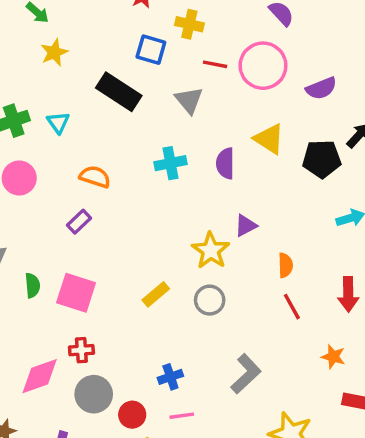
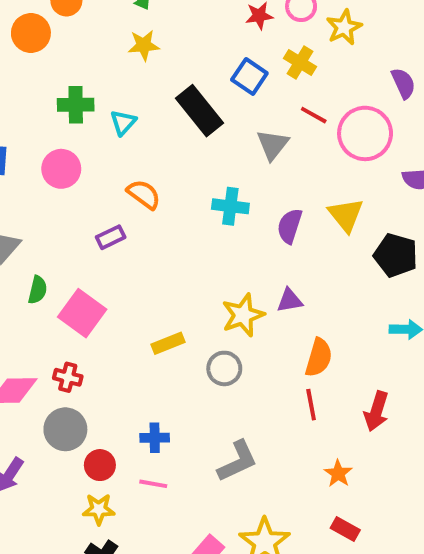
orange semicircle: (285, 265) -> (319, 358), size x1.4

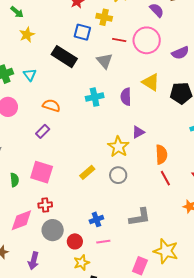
green semicircle: (38, 290) -> (14, 180), moved
gray L-shape: (237, 461) -> (140, 217), turned 35

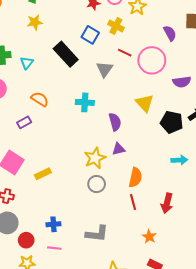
purple semicircle: (126, 97) -> (115, 122), moved, turned 150
yellow rectangle: (87, 172) -> (43, 174), moved
gray circle: (118, 175) -> (97, 184), moved

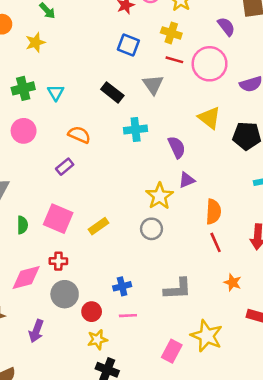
yellow star: (35, 22) -> (35, 42), moved
yellow cross: (116, 26) -> (171, 33), moved
black rectangle: (66, 54) -> (112, 92), moved, size x0.7
gray circle: (97, 184) -> (151, 229), moved
orange star: (149, 237) -> (233, 282), moved

